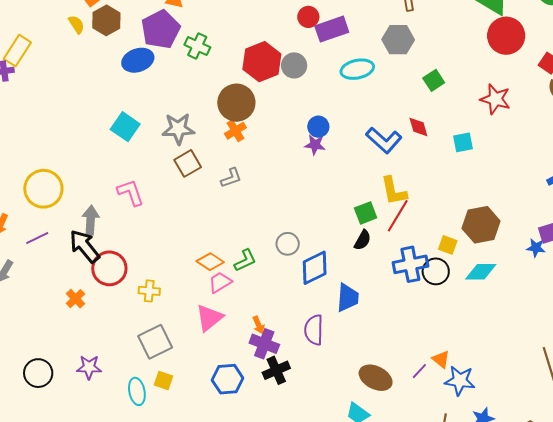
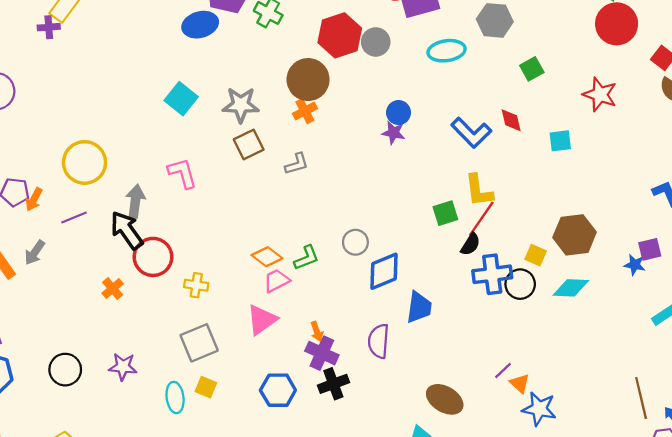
black semicircle: (363, 240) -> (470, 244), moved
purple line: (419, 371) -> (503, 371), moved

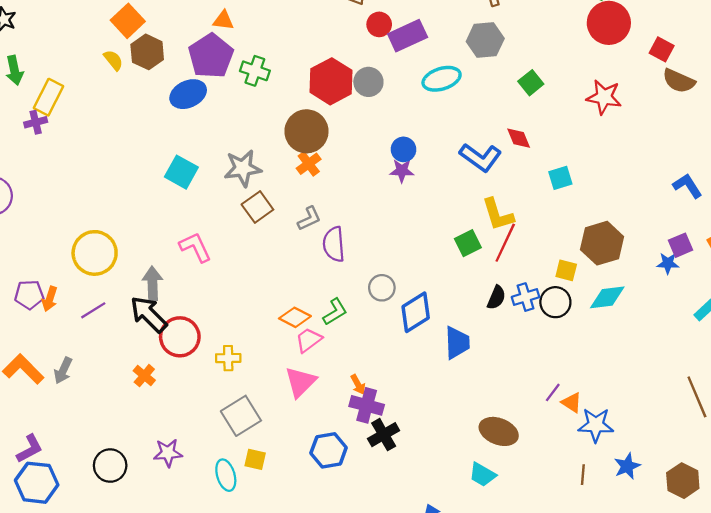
cyan square: (560, 141) -> (560, 178), moved
black semicircle: (470, 244) -> (496, 298), moved
gray arrow: (35, 252) -> (63, 371), moved
blue cross: (492, 274) -> (526, 297), size x0.7
purple semicircle: (379, 341) -> (334, 244), moved

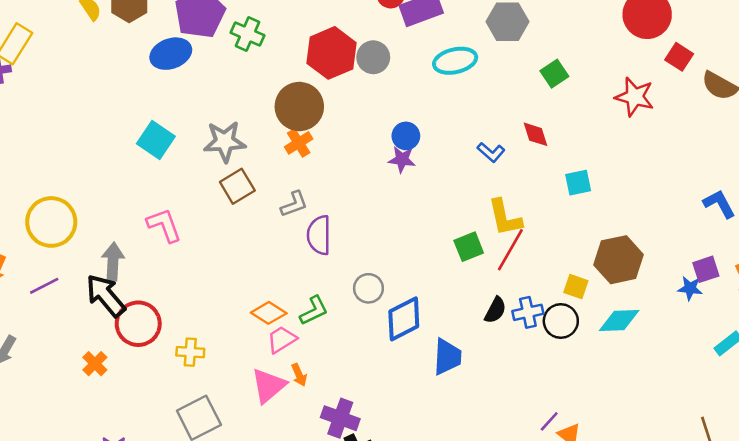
red square: (662, 49) -> (679, 57), moved
blue L-shape: (480, 157) -> (491, 152), size x0.6
orange arrow: (358, 384) -> (299, 375), moved

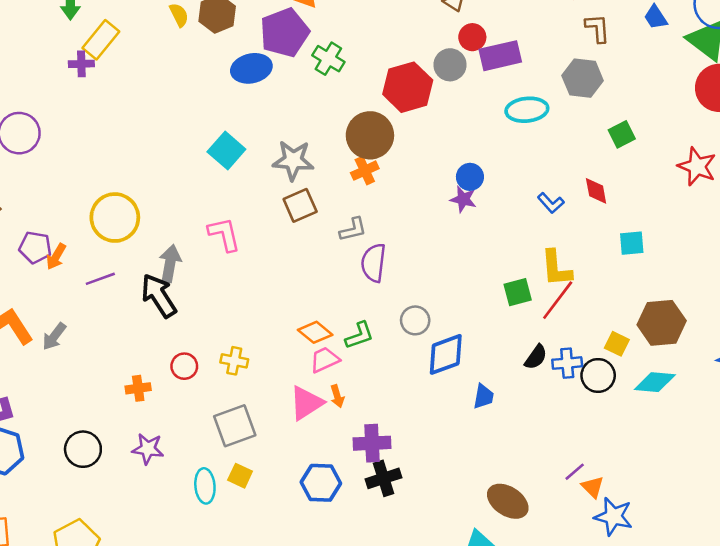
gray circle: (373, 57) -> (450, 65), moved
red circle: (138, 324) -> (184, 366), moved, size x0.6
blue trapezoid: (447, 357) -> (483, 397), size x0.7
orange cross: (95, 364) -> (138, 388), moved, turned 30
purple cross: (340, 418) -> (372, 443), turned -30

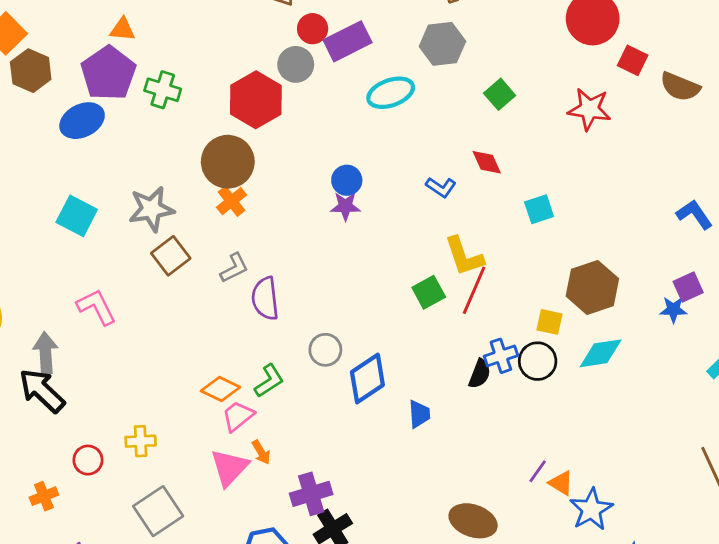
black semicircle: (536, 357) -> (480, 374), moved
blue star: (613, 516) -> (591, 509), turned -30

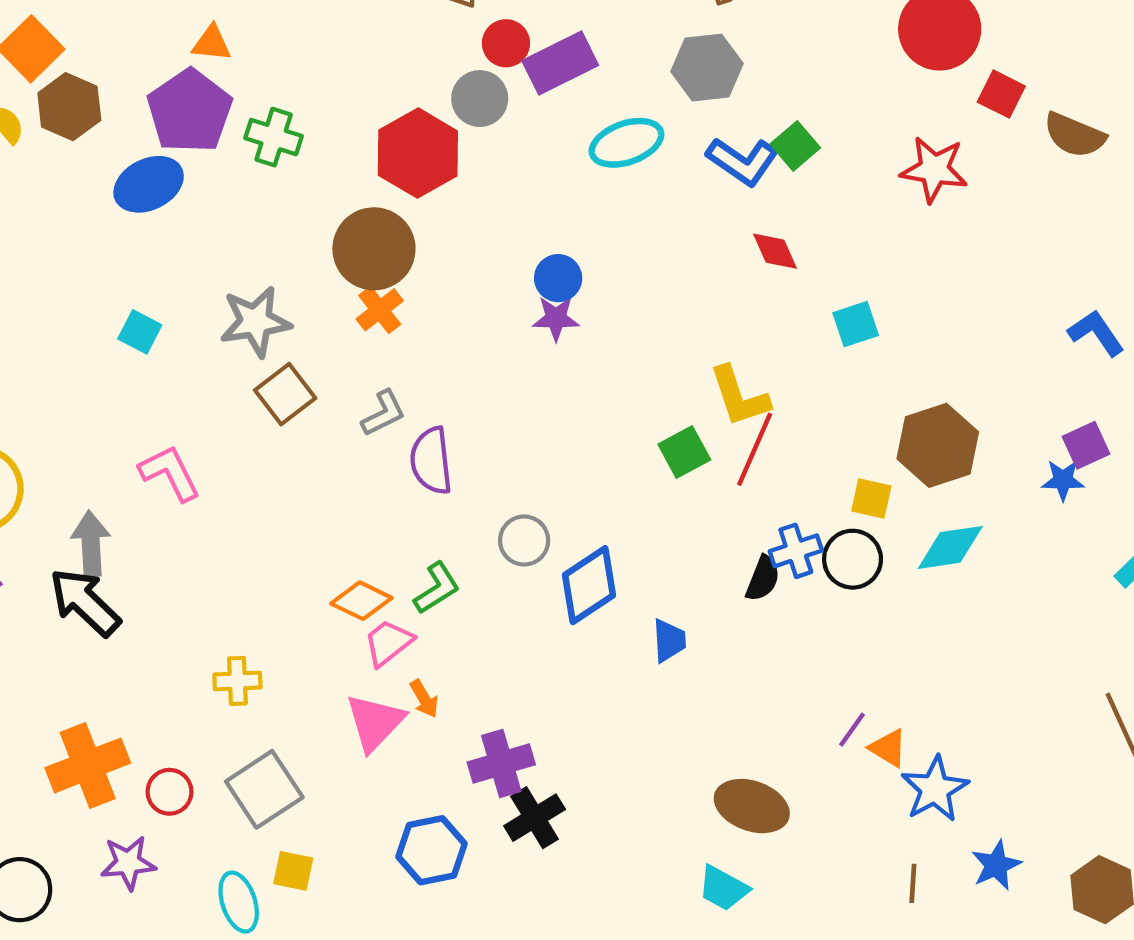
blue L-shape: (441, 187) -> (742, 161), moved, size x1.5
cyan square: (77, 216) -> (140, 332), size x0.7
red circle: (88, 460) -> (169, 792), moved
orange cross: (44, 496) -> (88, 765), size x1.8

